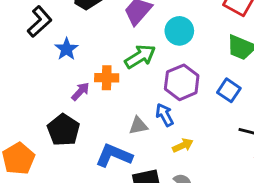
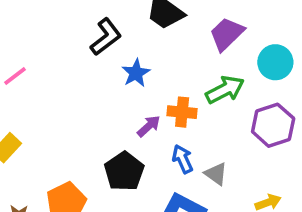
blue arrow: (165, 115) -> (183, 159), moved
gray triangle: (138, 126) -> (216, 174), turned 42

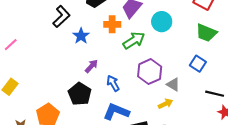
orange cross: (182, 112) -> (112, 24), moved
purple hexagon: (273, 125) -> (150, 72), moved
gray triangle: (216, 174) -> (173, 84), moved

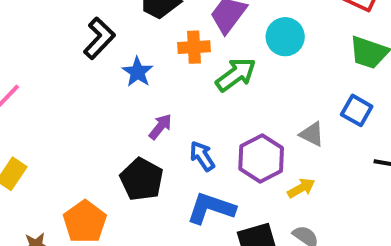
purple hexagon: (150, 72) -> (261, 158), moved
gray triangle: (173, 84) -> (312, 134), moved

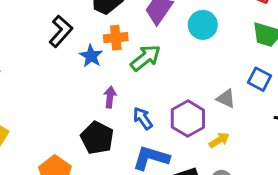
orange cross: (194, 47) -> (116, 38), moved
green arrow: (236, 75) -> (145, 58), moved
purple arrow: (160, 127) -> (110, 97), turned -30

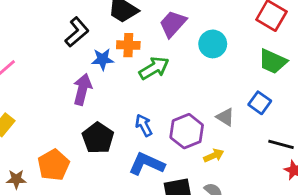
blue star: (91, 56) -> (103, 59), turned 30
purple arrow: (110, 97) -> (82, 89), moved, size x1.5

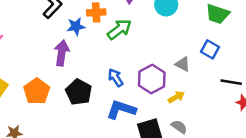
orange pentagon: (54, 165) -> (37, 91), moved

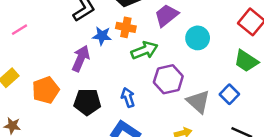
gray triangle: (183, 64) -> (198, 102), size x1.5
purple hexagon: (152, 79) -> (168, 79), moved
black pentagon: (79, 92) -> (87, 102), turned 30

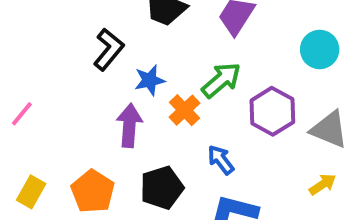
orange cross: (126, 27) -> (185, 110), moved, turned -36
cyan circle: (198, 38) -> (320, 49), moved

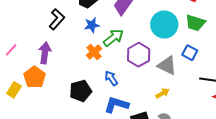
cyan circle: (320, 49) -> (164, 25), size x1.4
blue star: (150, 80) -> (92, 25), moved
purple arrow: (129, 125) -> (45, 53), moved
orange pentagon: (93, 191) -> (35, 77), moved

